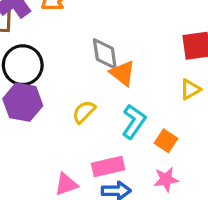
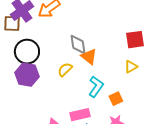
yellow semicircle: (84, 112) -> (65, 70), moved
orange square: (166, 141) -> (116, 99), turned 32

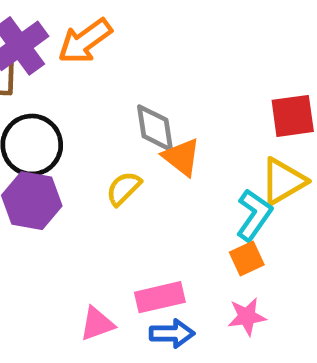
yellow triangle: (131, 67) -> (283, 181), size x1.5
cyan L-shape: (96, 87) -> (254, 215), moved

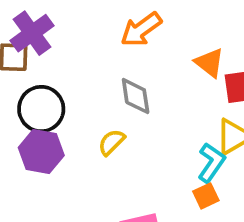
orange arrow: (85, 41) -> (141, 29), moved
orange triangle: (182, 157) -> (210, 63), moved

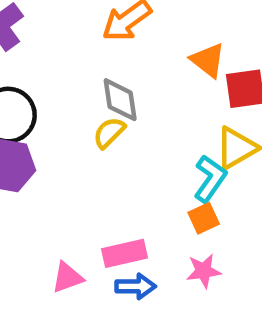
yellow semicircle: (112, 142) -> (109, 133), moved

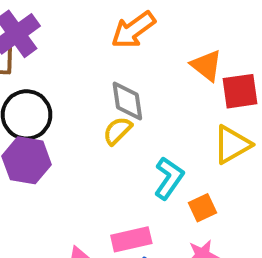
cyan L-shape: (210, 179) -> (169, 178), moved

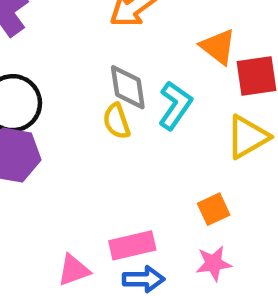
yellow semicircle: (117, 131) -> (117, 121), turned -64
cyan L-shape: (169, 178) -> (175, 105), moved

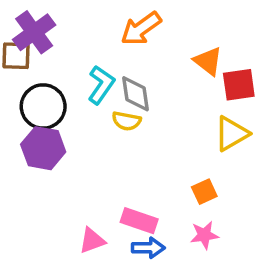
cyan L-shape: (175, 105) -> (101, 85), moved
yellow semicircle: (117, 121) -> (126, 121), turned -60
pink rectangle: (132, 245) -> (139, 221), turned 32

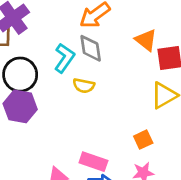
gray diamond: (136, 94) -> (91, 48), moved

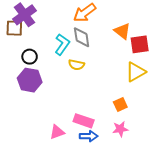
black circle: (20, 75) -> (30, 57), size x0.6

